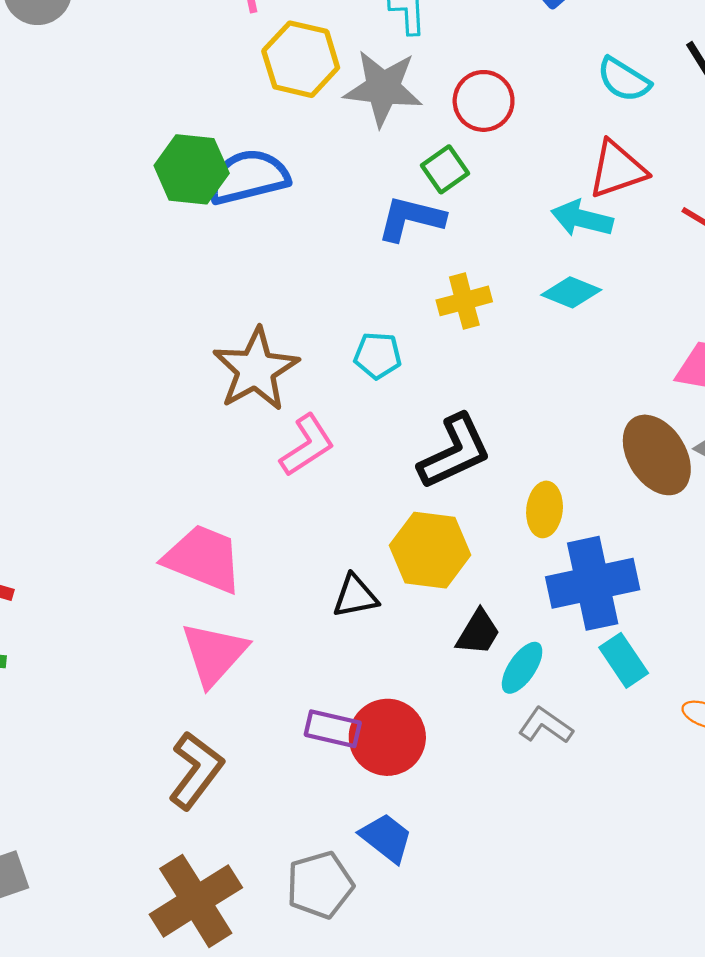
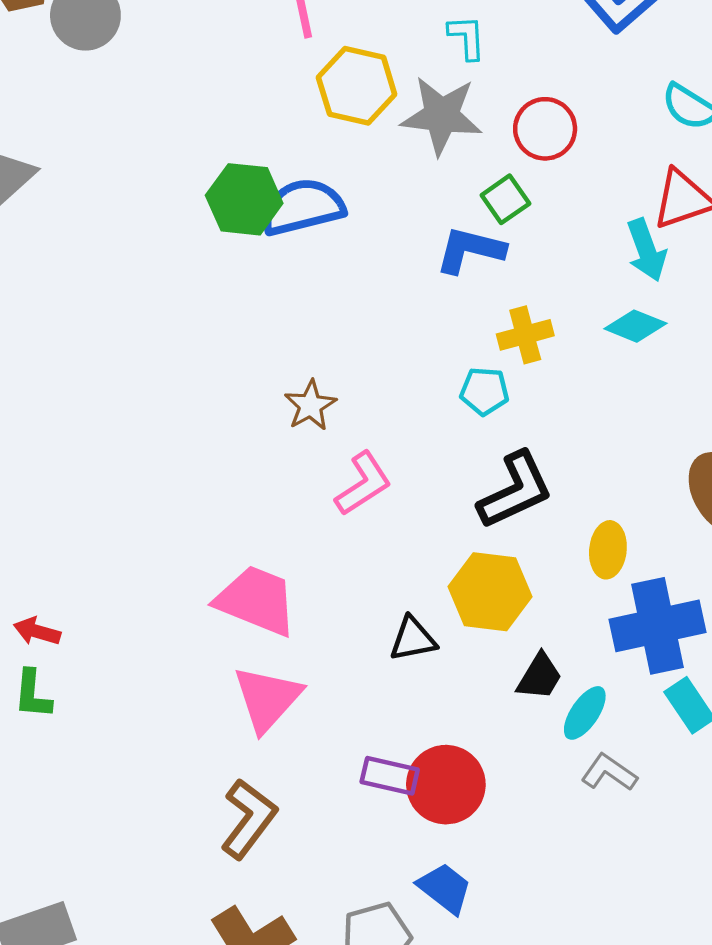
cyan arrow: (582, 219) -> (646, 250), turned -124
cyan pentagon: (378, 355) -> (484, 391), moved
brown star: (256, 369) -> (310, 405), size x0.6

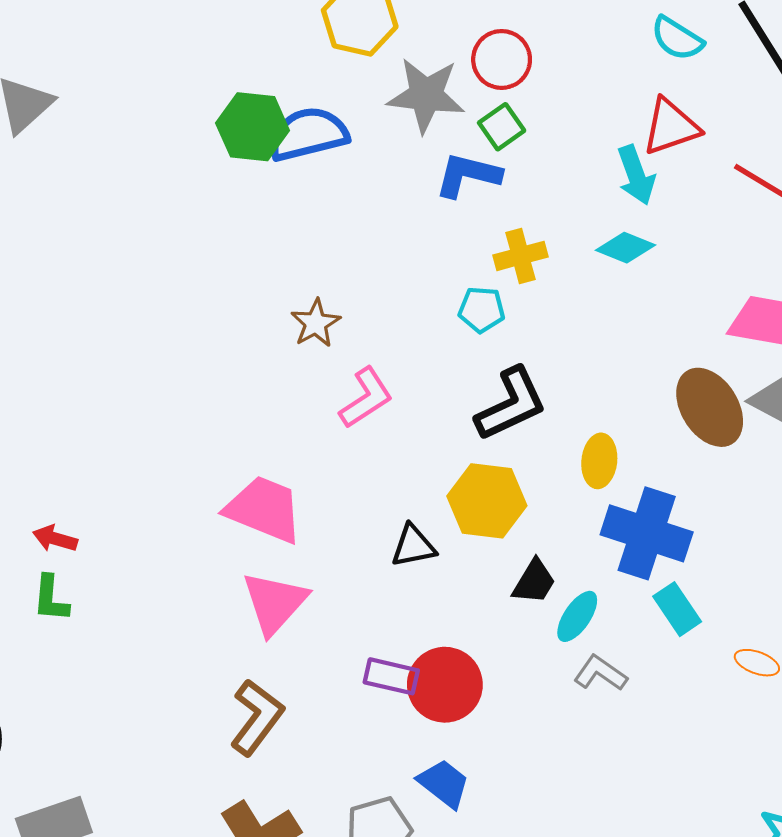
gray star: (441, 116) -> (426, 95), moved
red circle: (545, 129) -> (502, 59), moved
blue cross: (658, 626) -> (647, 533), turned 30

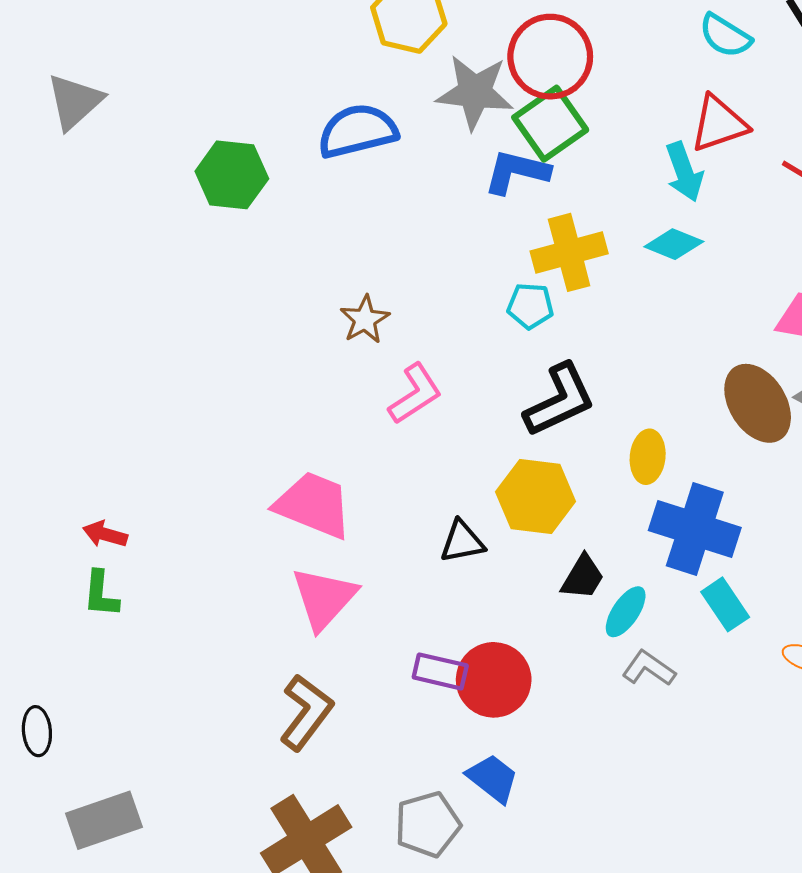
red circle: (502, 59) -> (550, 57), size x1.4
green hexagon: (253, 127) -> (232, 175), moved
green square: (502, 127) -> (550, 124), size x1.6
yellow cross: (520, 256) -> (569, 252), size x1.4

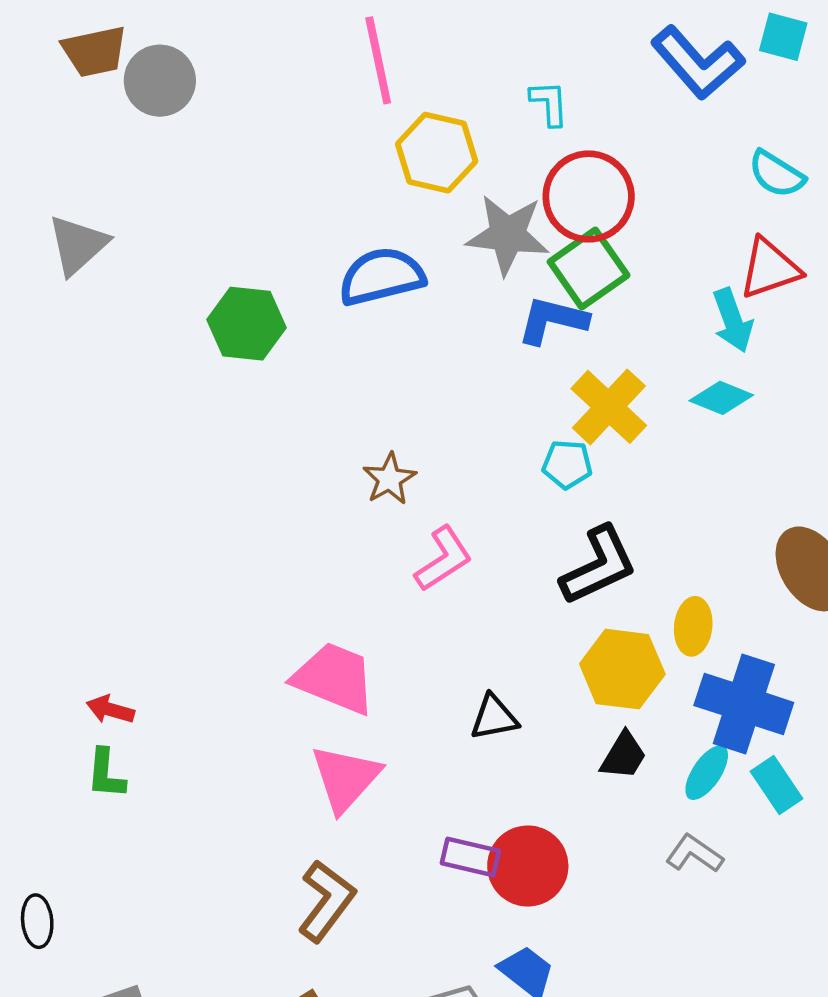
yellow cross: (569, 252) -> (609, 407), turned -32
yellow hexagon: (536, 497) -> (622, 669), moved
cyan ellipse: (626, 612) -> (707, 773), moved

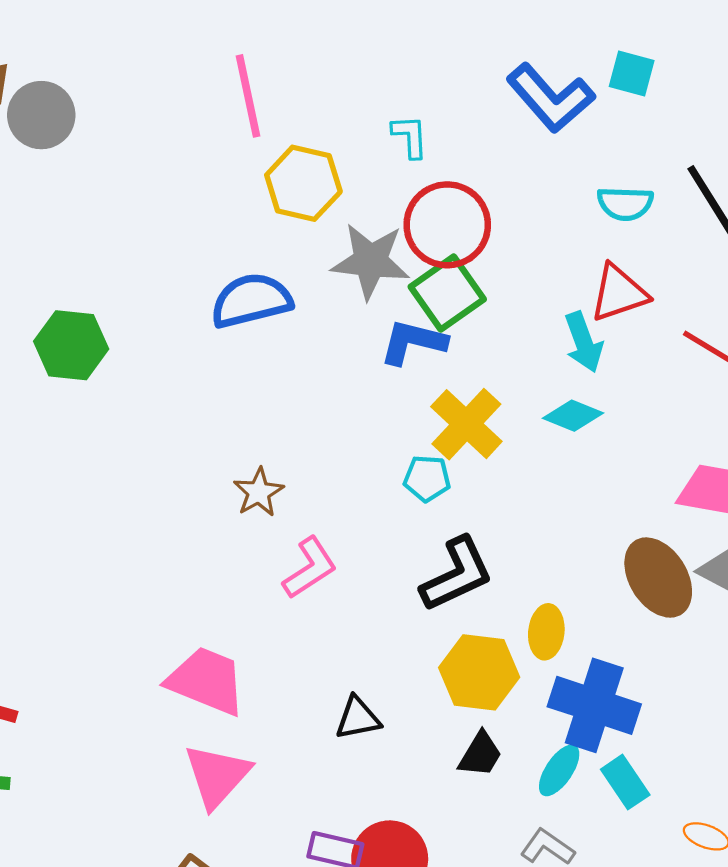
cyan semicircle: (776, 174) -> (625, 204), turned -30
green hexagon: (246, 324) -> (71, 345), moved

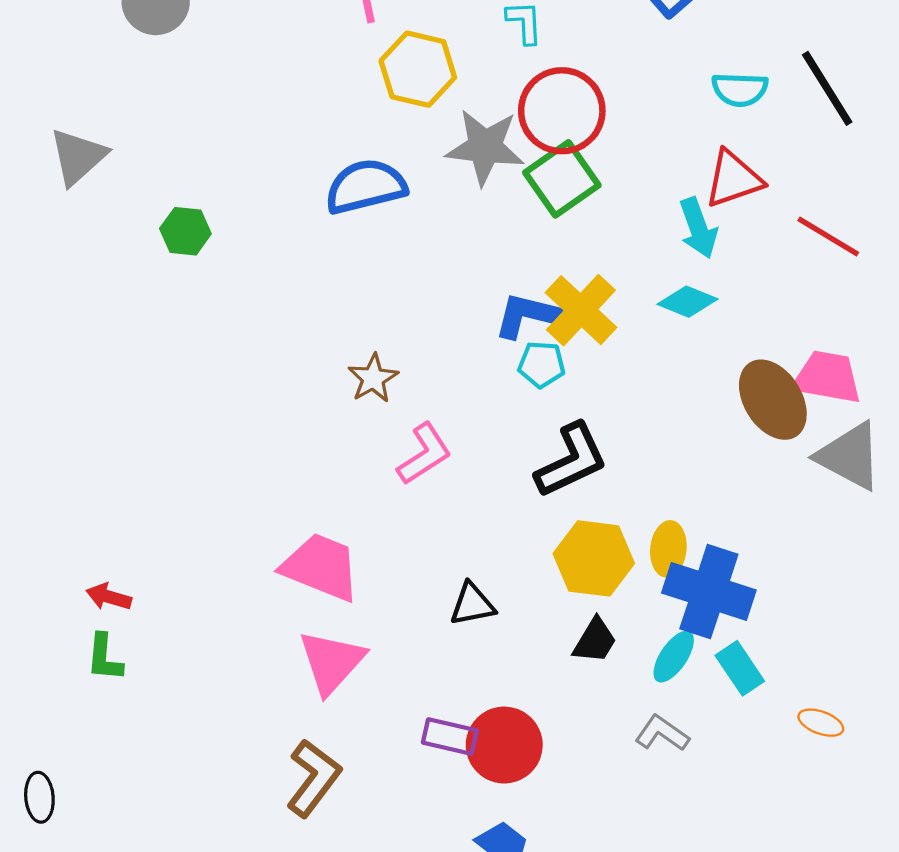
blue L-shape: (413, 342) -> (528, 315), moved
green hexagon: (71, 345) -> (185, 231), size x0.7
brown ellipse: (658, 578) -> (773, 400), moved
yellow ellipse: (546, 632) -> (668, 549), moved

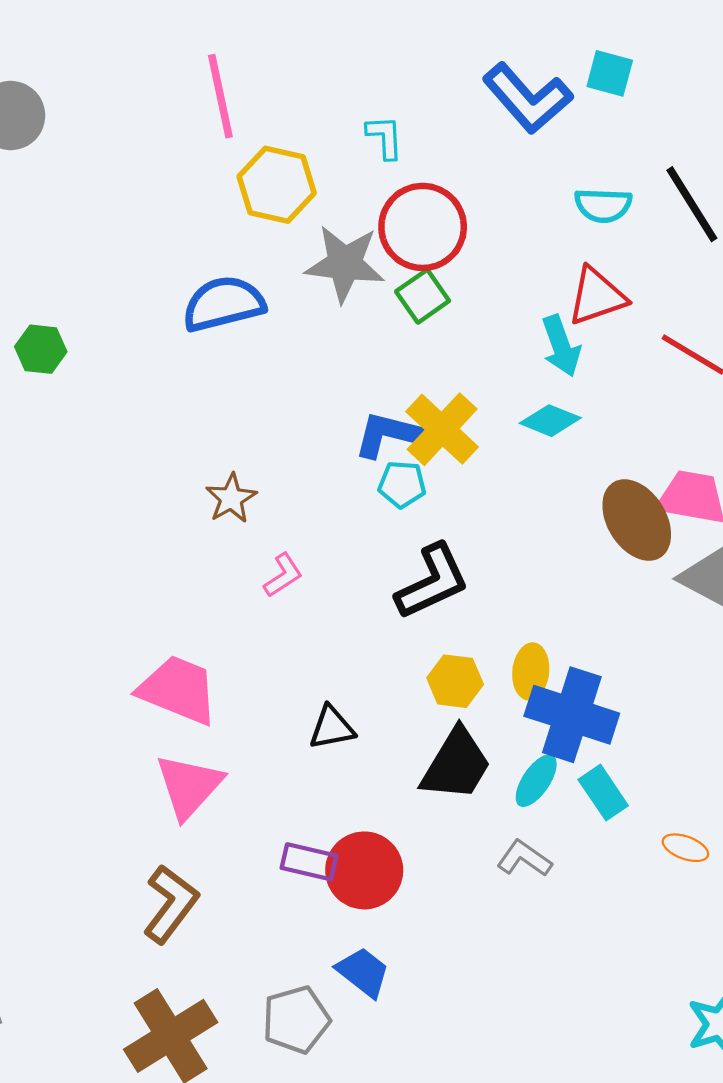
green square: (562, 179) -> (423, 296), size x0.7
pink L-shape: (424, 454) -> (283, 575), size x0.7
yellow hexagon: (594, 558) -> (455, 681), size x0.7
black trapezoid: (595, 641) -> (456, 764), size x1.6

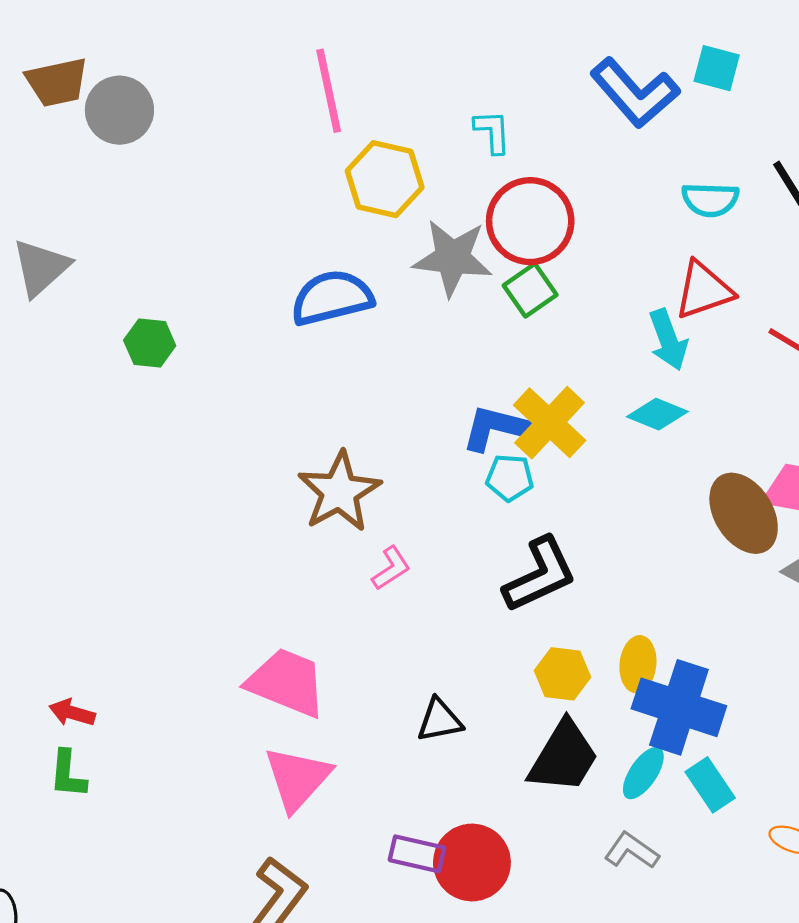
brown star: (231, 498) -> (339, 492), size x1.6

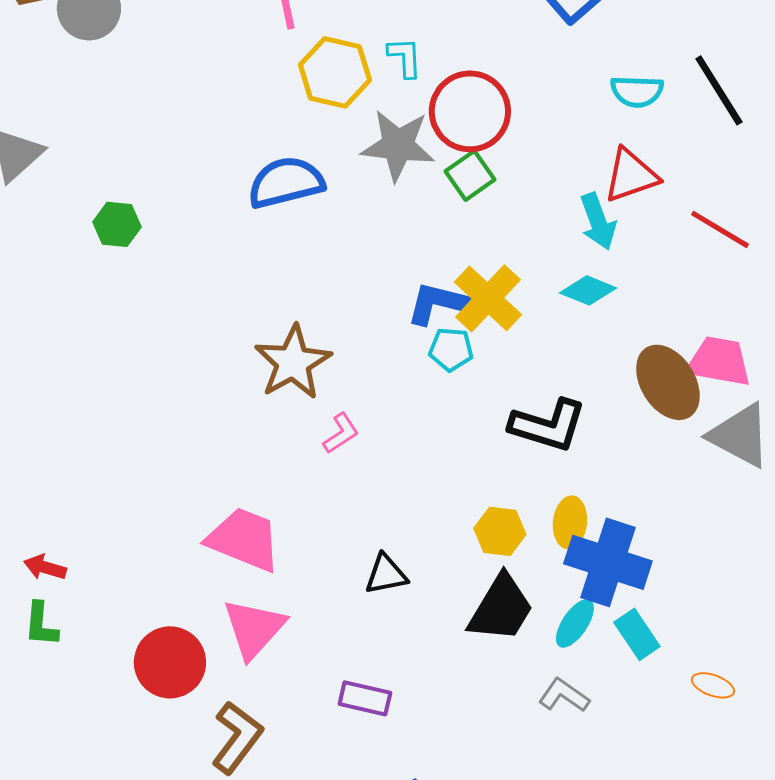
cyan L-shape: (492, 132) -> (405, 57), moved
black L-shape: (540, 575) -> (548, 425), moved, turned 42
red circle: (472, 863) -> (170, 662), moved

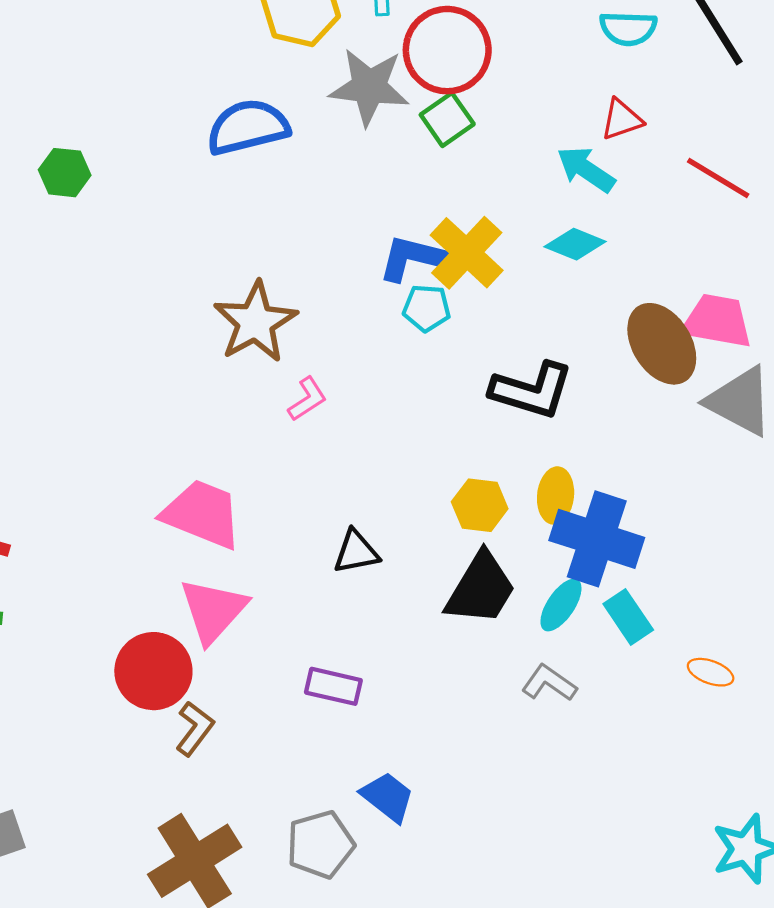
red triangle: (631, 175) -> (622, 119), size x0.7
cyan arrow: (598, 221) -> (586, 169), turned 144
red circle: (170, 662) -> (153, 671), moved
brown L-shape: (237, 737) -> (195, 729), size x0.7

